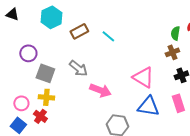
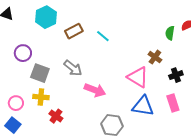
brown cross: (172, 52) -> (155, 57), moved, turned -32
red cross: (40, 116) -> (56, 116), moved

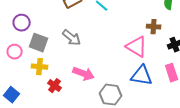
brown cross: (155, 57) -> (154, 27), turned -32
pink arrow: (95, 90) -> (84, 74), moved
pink circle: (16, 103) -> (15, 52), moved

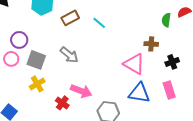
pink circle: (15, 52) -> (11, 59), moved
yellow cross: (40, 67) -> (37, 84), turned -35
red cross: (55, 86) -> (62, 103), moved

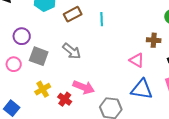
cyan line: (99, 23) -> (102, 19), turned 48
pink circle: (11, 59) -> (14, 64), moved
pink triangle: (134, 64) -> (137, 60), size x0.7
yellow cross: (37, 84) -> (43, 89), moved

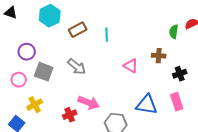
pink triangle: (137, 60) -> (131, 66), moved
yellow cross: (43, 89) -> (35, 105), moved
red cross: (65, 99) -> (70, 115), turned 32

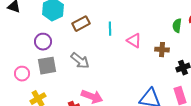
purple circle: (27, 52) -> (43, 42), moved
pink triangle: (131, 66) -> (134, 41), moved
gray square: (44, 72) -> (47, 66), turned -30

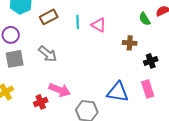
green semicircle: (177, 26) -> (145, 19), turned -40
pink triangle: (134, 41) -> (99, 25), moved

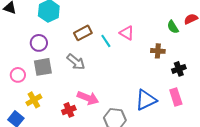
brown rectangle: (49, 17) -> (83, 33), moved
cyan line: (78, 22) -> (106, 41), moved, turned -32
blue triangle: (118, 92) -> (146, 100), turned -35

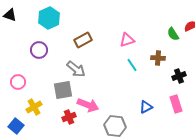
pink triangle: (127, 33) -> (127, 40), turned -49
cyan line: (106, 41) -> (132, 65), moved
gray square: (43, 67) -> (63, 90), moved
blue triangle: (146, 100) -> (146, 107), size x0.6

